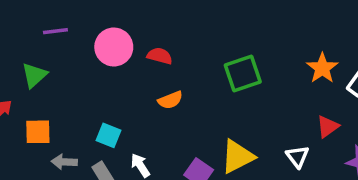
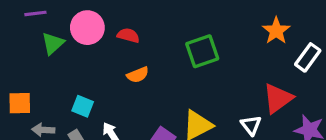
orange star: (322, 68) -> (276, 31), moved
green triangle: (34, 75) -> (53, 43), moved
red triangle: (328, 127) -> (278, 98), size x1.5

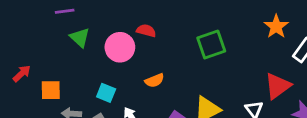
pink circle: (87, 28) -> (120, 47), moved
green triangle: (53, 43) -> (80, 38), turned -35
orange semicircle: (138, 75) -> (154, 80), moved

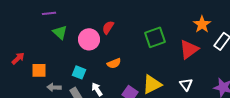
red semicircle: (146, 31) -> (108, 27), turned -72
red triangle: (278, 86) -> (189, 49), moved

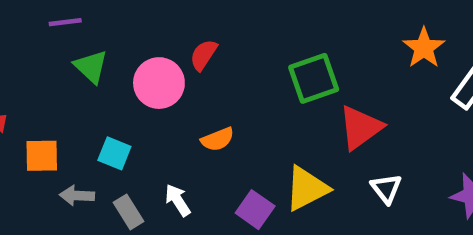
red triangle: (189, 49) -> (361, 128), moved
cyan square: (79, 72) -> (114, 153), moved

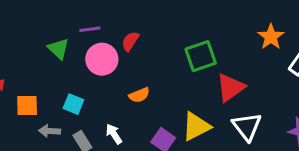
purple line: (65, 22) -> (90, 29), moved
white triangle: (386, 188) -> (247, 126), size x1.5

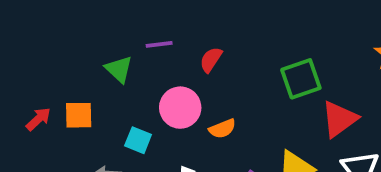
pink circle: (102, 59) -> (180, 108), moved
orange square: (27, 106) -> (79, 115), moved

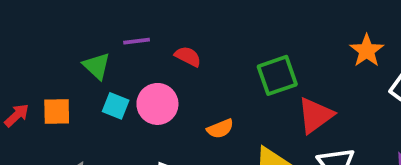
red semicircle: (211, 60) -> (188, 56), turned 84
orange semicircle: (222, 129) -> (220, 129), moved
cyan square: (138, 140) -> (116, 106), moved

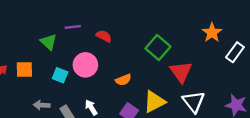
green square: (277, 75) -> (158, 48), turned -30
cyan square: (116, 106) -> (60, 75), moved
red triangle: (315, 115) -> (181, 72), turned -30

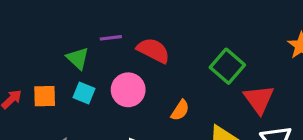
red semicircle: (104, 36) -> (153, 50), size x1.5
cyan square: (60, 75) -> (84, 93), moved
orange semicircle: (123, 80) -> (180, 110), turned -35

